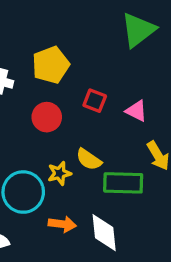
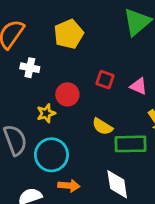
yellow pentagon: (51, 65) -> (69, 34), moved
yellow star: (59, 173) -> (46, 113), moved
orange arrow: (62, 224) -> (69, 186), moved

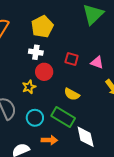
white cross: (30, 68) -> (36, 52), moved
green rectangle: (131, 144) -> (63, 117), moved, turned 35
cyan circle: (51, 155) -> (35, 118), size x0.7

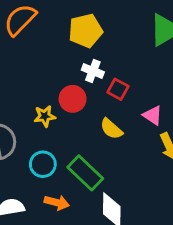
white cross: (36, 52) -> (93, 71), moved
pink triangle: (97, 62) -> (153, 115), moved
yellow semicircle: (72, 94) -> (111, 129), moved

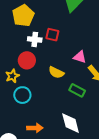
red square: (118, 89) -> (52, 35), moved
cyan circle: (43, 164) -> (22, 95), moved
green rectangle: (85, 173) -> (77, 90), moved, size x0.7

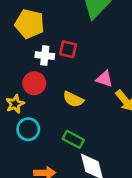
yellow pentagon: (23, 16) -> (30, 24), turned -30
green rectangle: (77, 90) -> (73, 139), moved

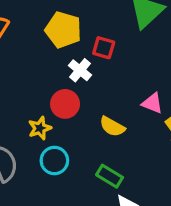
red square: (68, 49) -> (104, 48), moved
white cross: (45, 56) -> (80, 70), turned 30

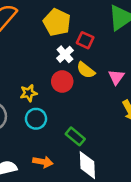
pink triangle: (152, 103) -> (116, 77), moved, turned 35
red circle: (65, 104) -> (62, 81), moved
yellow semicircle: (112, 127) -> (86, 70), moved

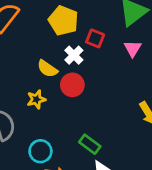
yellow semicircle: (86, 70) -> (47, 69), moved
pink triangle: (116, 77) -> (133, 49), moved
cyan circle: (36, 119) -> (40, 151), moved

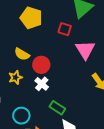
red square: (95, 38) -> (65, 29), moved
pink triangle: (133, 49) -> (85, 50), moved, size x1.5
white cross: (74, 55) -> (42, 84), moved

